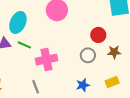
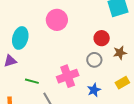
green line: (24, 45) -> (32, 81), moved
pink cross: (47, 60) -> (68, 76), moved

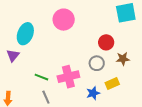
purple triangle: (10, 61) -> (13, 55), turned -40
green line: (32, 81) -> (41, 77), moved
yellow rectangle: (122, 83) -> (112, 84), moved

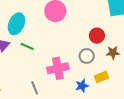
green line: (41, 77) -> (27, 46), moved

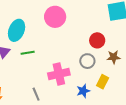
green line: (27, 46) -> (28, 53), turned -32
yellow rectangle: (101, 77) -> (103, 82), turned -40

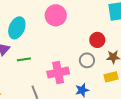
green line: (28, 53) -> (24, 59), moved
yellow rectangle: (103, 82) -> (111, 77), moved, turned 48

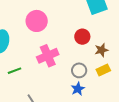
gray circle: (87, 60) -> (79, 70), moved
pink cross: (58, 73) -> (48, 56), moved

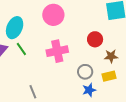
green line: (14, 71) -> (21, 49), moved, turned 64
blue star: (78, 89) -> (89, 90), moved

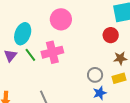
red circle: (95, 39) -> (111, 35), moved
pink cross: (57, 51) -> (52, 52), moved

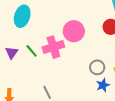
pink circle: (61, 19) -> (74, 31), moved
cyan ellipse: (23, 34) -> (22, 16), moved

